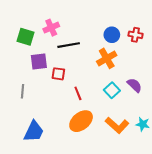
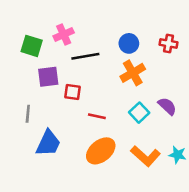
blue circle: (112, 35) -> (129, 43), moved
red line: (78, 93) -> (97, 116), turned -56
blue trapezoid: (34, 131) -> (48, 143), moved

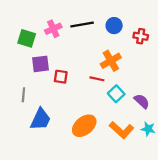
blue circle: (129, 43) -> (114, 26), moved
black line: (85, 56) -> (82, 24), moved
purple semicircle: (167, 106) -> (142, 101), moved
red line: (97, 116) -> (97, 79), moved

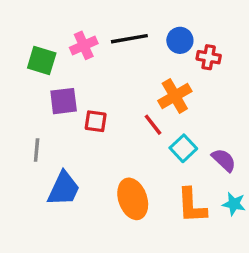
red cross: (141, 36) -> (209, 57), moved
red line: (97, 79) -> (153, 125), turned 40
orange ellipse: (84, 126) -> (133, 199), turned -70
orange L-shape: (121, 130) -> (192, 206), turned 45

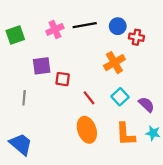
green square: (42, 61) -> (15, 35), moved, turned -36
red line: (153, 125) -> (89, 98), moved
blue trapezoid: (64, 189) -> (21, 144), moved, turned -75

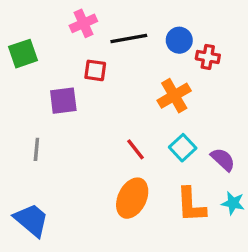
pink cross: (55, 29) -> (83, 23), moved
red square: (63, 79) -> (95, 70), moved
orange ellipse: (87, 130) -> (132, 198), turned 45

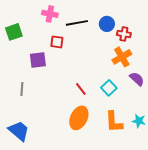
pink cross: (83, 23) -> (50, 14), turned 35
orange cross: (174, 96) -> (122, 57), moved
purple semicircle: (223, 159) -> (137, 79), moved

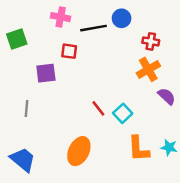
blue circle: (107, 24) -> (122, 18), moved
cyan square: (109, 88) -> (123, 113), moved
orange ellipse: (79, 118) -> (79, 151), moved

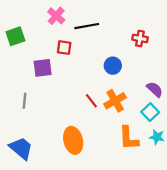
pink cross: (61, 17) -> (56, 16), turned 30
blue circle: (122, 18) -> (113, 66), moved
orange cross: (148, 69) -> (115, 101), moved
cyan square: (123, 113) -> (150, 112), moved
orange ellipse: (79, 151) -> (73, 140), turned -40

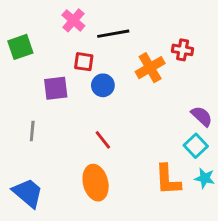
blue circle: (113, 66) -> (103, 85), moved
red line: (91, 101) -> (103, 140), moved
orange cross: (115, 101) -> (150, 68), moved

